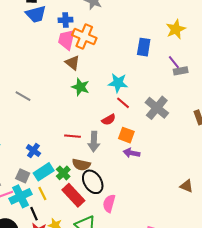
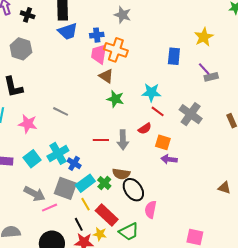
red line: (72, 136) -> (101, 140), moved
gray arrow: (94, 142) -> (123, 140), moved
gray square: (23, 176) -> (65, 188), size x1.6
red rectangle: (73, 195) -> (107, 215), moved
cyan cross: (21, 196) -> (58, 153), moved

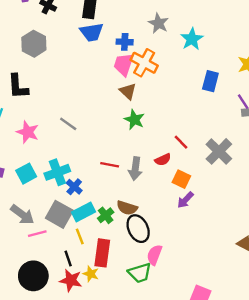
cyan star: (151, 92) -> (192, 39), moved, turned 30
purple arrow: (169, 159) -> (185, 200), turned -63
red rectangle: (107, 215) -> (102, 253), turned 45
green trapezoid: (129, 232) -> (140, 273), moved

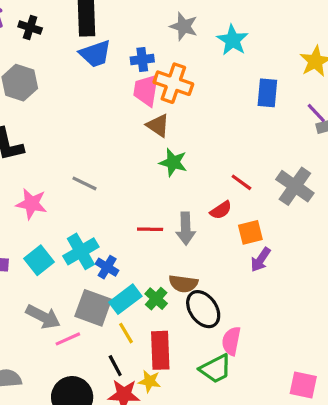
orange square: (181, 179) -> (250, 232), turned -30

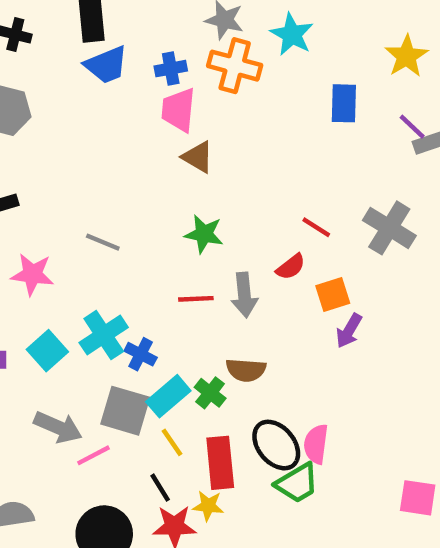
orange cross: (173, 83) -> (235, 66), moved
green star: (173, 162) -> (204, 234), moved
black ellipse: (203, 309) -> (276, 445), moved

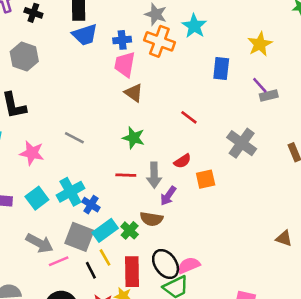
red line: (316, 227) -> (189, 117), moved
purple arrow: (349, 331) -> (168, 196), moved
pink semicircle: (316, 444) -> (189, 265), turned 55
black line: (160, 488) -> (91, 270), moved

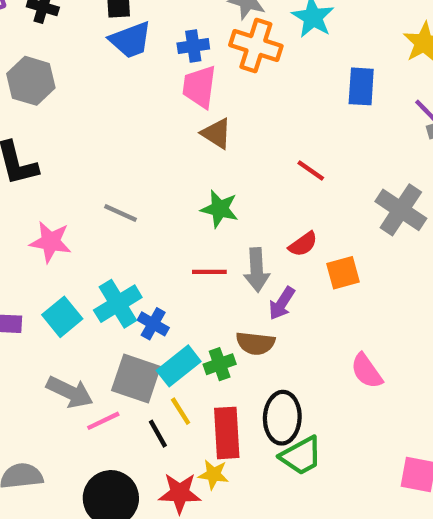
green cross: (130, 230) -> (220, 364), turned 30
black ellipse: (166, 264) -> (282, 418), turned 40
pink semicircle: (189, 265) -> (367, 371), moved, turned -100

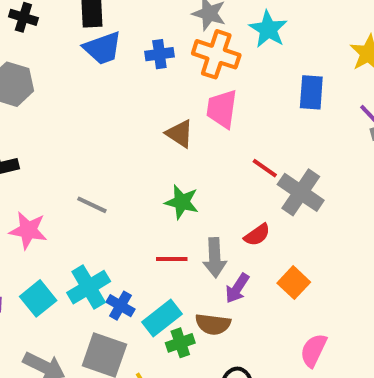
pink trapezoid: (199, 87) -> (222, 109), moved
gray cross: (401, 210) -> (301, 192), moved
orange square: (343, 273) -> (294, 283), moved, turned -32
cyan rectangle: (179, 366) -> (162, 318), moved
pink semicircle: (367, 371) -> (314, 350), turned 60

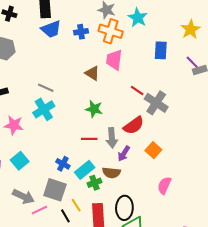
gray line: (92, 205) -> (46, 88), moved
red semicircle: (257, 235) -> (134, 125), size x1.5
cyan cross: (89, 287) -> (44, 109), moved

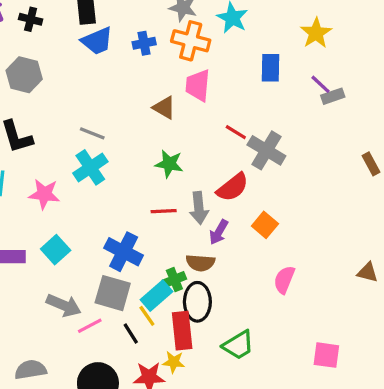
blue cross: (63, 164) -> (124, 252), size x1.6
cyan rectangle: (85, 170) -> (156, 296), moved
black ellipse: (124, 208) -> (197, 302), moved

